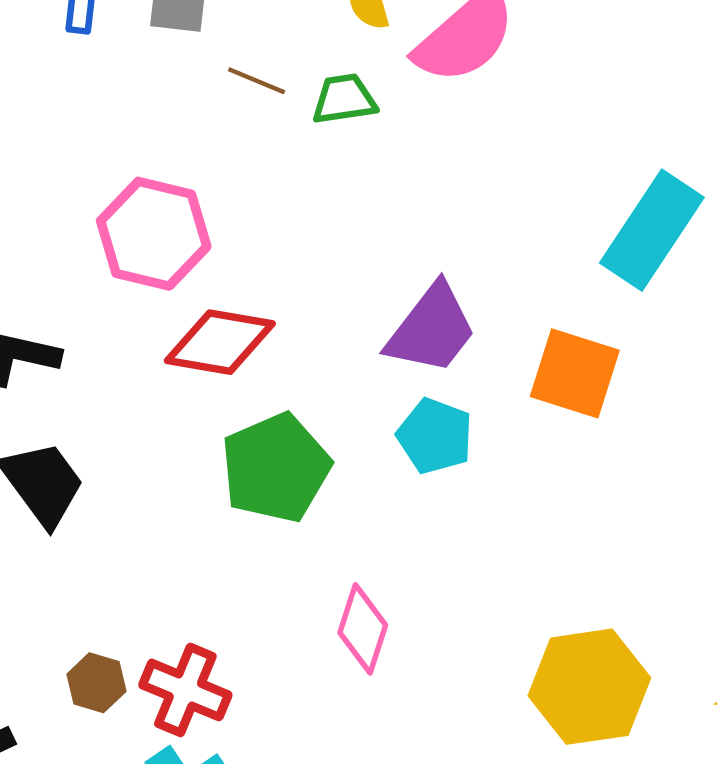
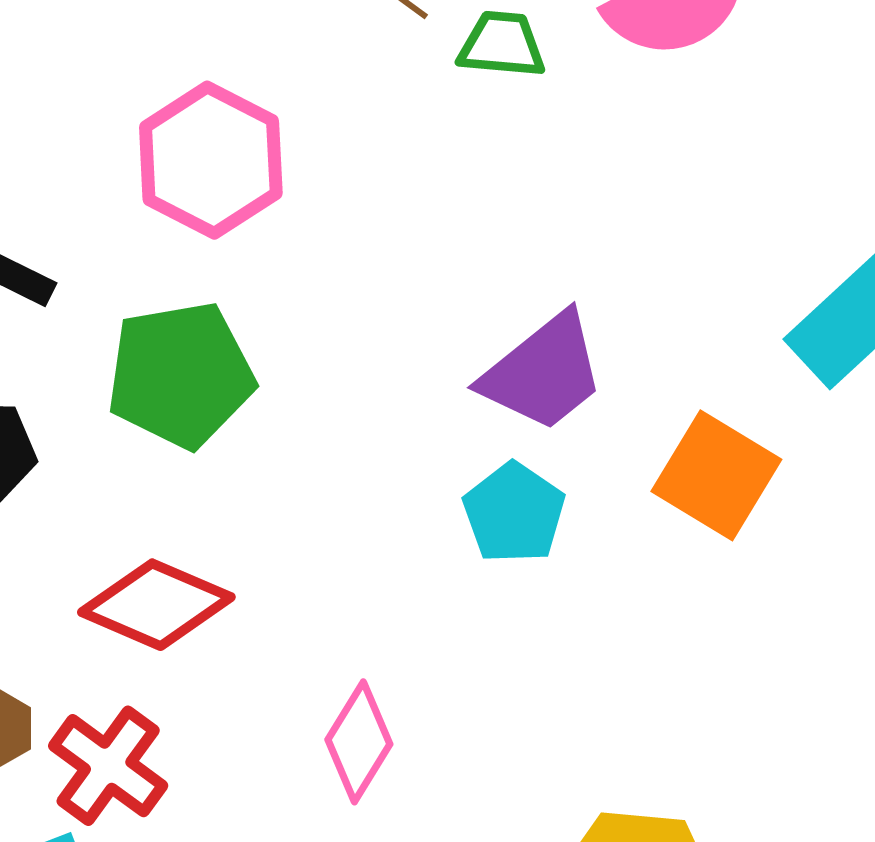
red diamond: (220, 342) -> (156, 605), moved
green pentagon: (276, 468) -> (180, 375), moved

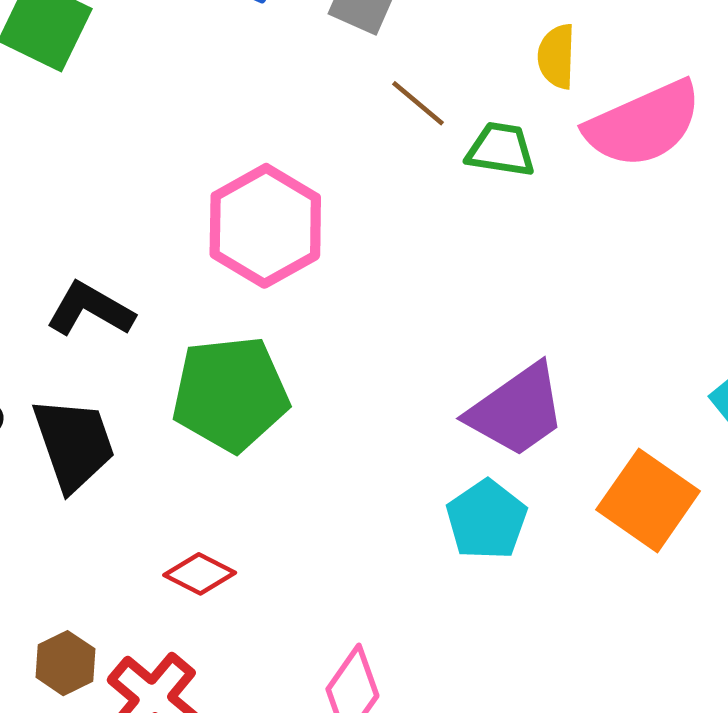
red diamond: (156, 605) -> (200, 574), size x0.6

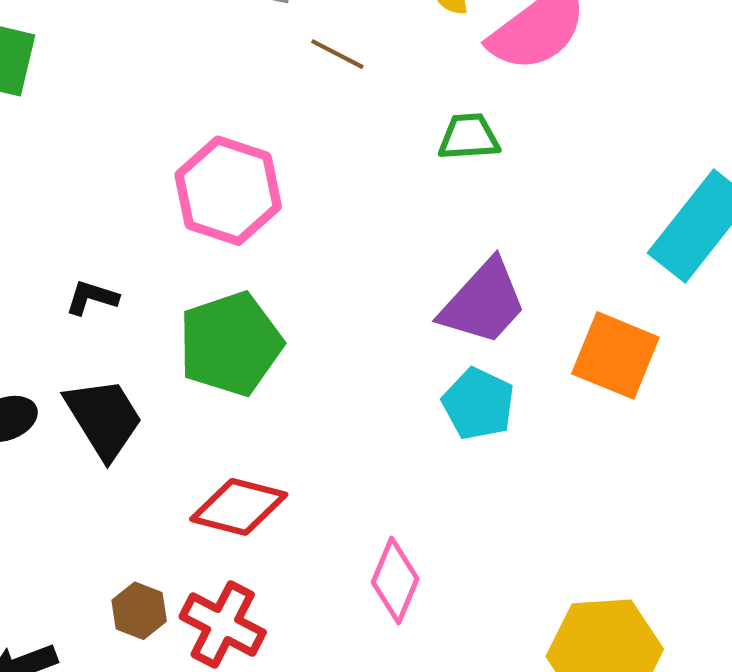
green trapezoid: (501, 150) -> (469, 137), moved
black L-shape: (90, 309) -> (92, 298), size x0.7
red diamond: (200, 574) -> (239, 507), size x1.5

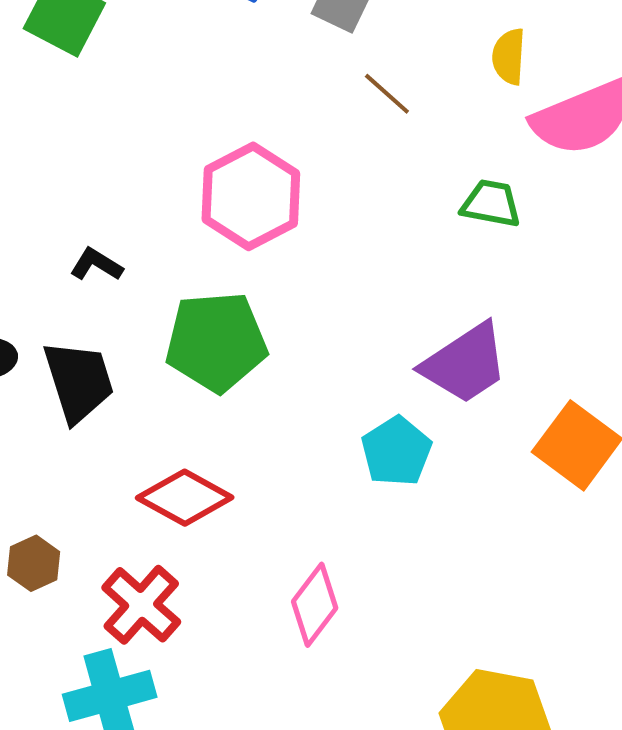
cyan pentagon: (478, 404) -> (396, 451), moved
brown hexagon: (139, 611) -> (34, 563), moved

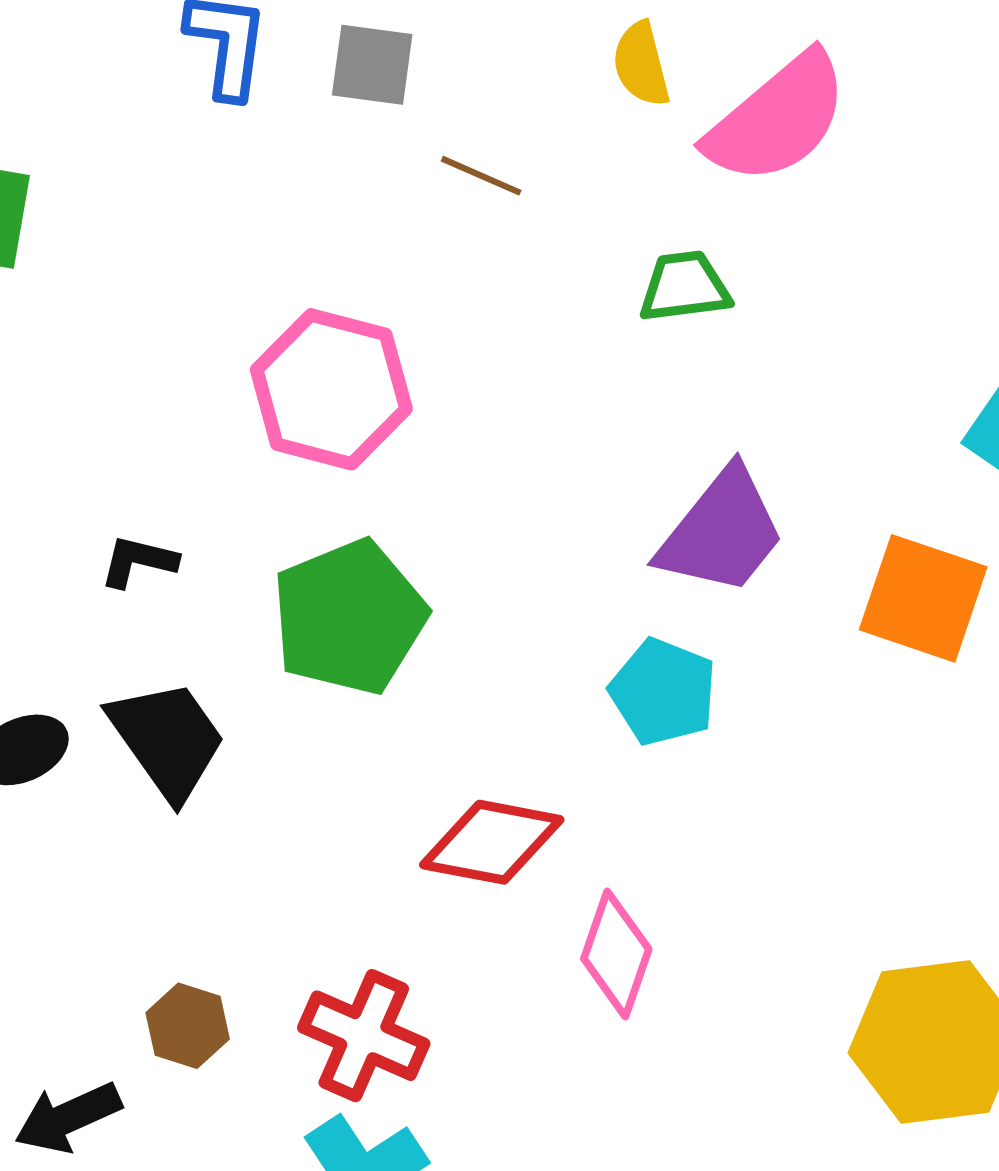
red diamond: (185, 498) -> (492, 842), moved

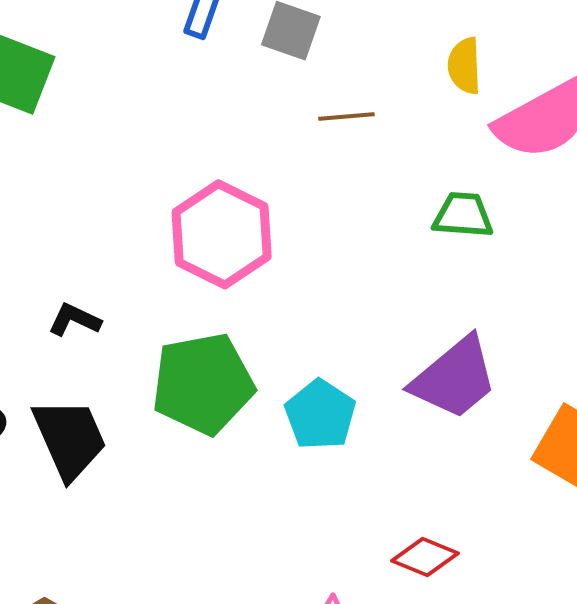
brown line: (481, 176) -> (346, 117), turned -40
cyan pentagon: (663, 692) -> (320, 415), moved
red diamond: (492, 842) -> (425, 557), moved, size x0.7

